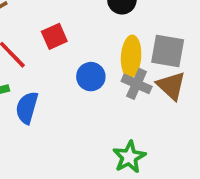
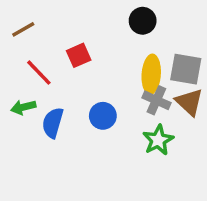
blue circle: (91, 77) -> (103, 116), moved
green star: (129, 157) -> (158, 140), moved

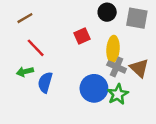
red square: (79, 55) -> (82, 36), moved
gray square: (186, 69) -> (137, 18), moved
blue circle: (103, 116) -> (94, 88), moved, size x1.5

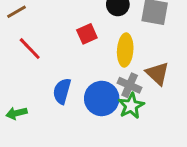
gray cross: (117, 67) -> (130, 85), moved
green arrow: (25, 72) -> (16, 113), moved
blue semicircle: (45, 82) -> (62, 91), moved

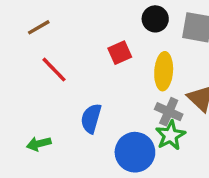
blue circle: (102, 98) -> (135, 152), moved

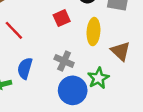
gray cross: (169, 112) -> (64, 61), moved
blue semicircle: (91, 118) -> (25, 68), moved

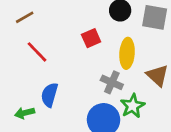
gray cross: (64, 61) -> (112, 82), moved

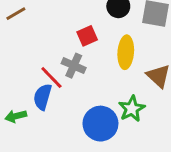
red line: (37, 52) -> (51, 78), moved
gray cross: (112, 82) -> (74, 66), moved

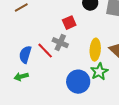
yellow ellipse: (126, 52) -> (95, 50), moved
blue semicircle: (43, 97) -> (25, 55), moved

